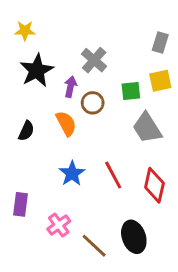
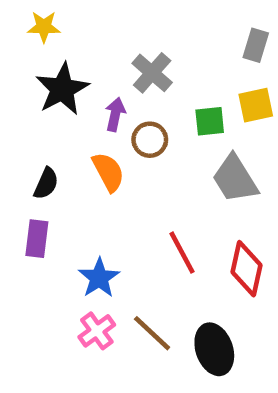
blue star: (72, 174) -> (99, 278), moved
purple rectangle: (20, 204) -> (37, 239), moved
brown line: (94, 246) -> (152, 333), moved

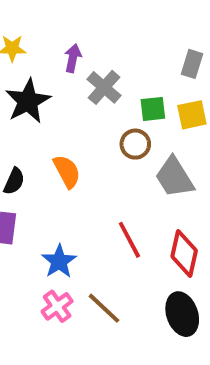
purple arrow: (115, 114) -> (73, 58), moved
green square: (210, 121) -> (153, 109), moved
brown circle: (150, 140) -> (135, 144), moved
black ellipse: (214, 349) -> (182, 314), moved

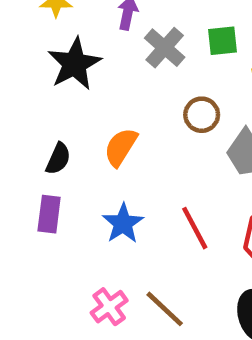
green square: (153, 109) -> (222, 41), moved
orange semicircle: (67, 171) -> (121, 147), turned -120
blue star: (59, 261) -> (123, 223), moved

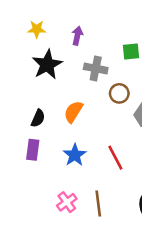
gray cross: (165, 48) -> (96, 68), moved, turned -30
brown line: (165, 309) -> (98, 203), turned 40

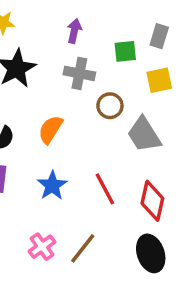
purple arrow: (77, 36) -> (74, 31), moved
brown line: (98, 203) -> (83, 248), turned 45

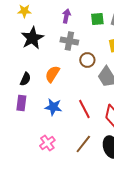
green square: (125, 51) -> (97, 19), moved
blue star: (52, 186) -> (53, 107), turned -30
brown line: (83, 248) -> (83, 144), moved

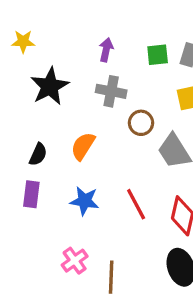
yellow star: (24, 11) -> (23, 41), moved
brown line: (83, 144) -> (111, 277), moved, turned -36

